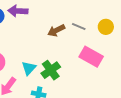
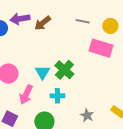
yellow circle: (106, 27) -> (110, 26), moved
brown arrow: (56, 30) -> (43, 23), moved

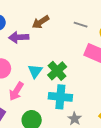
purple arrow: (20, 19) -> (19, 37), moved
cyan cross: (57, 96) -> (60, 97), moved, size x1.6

